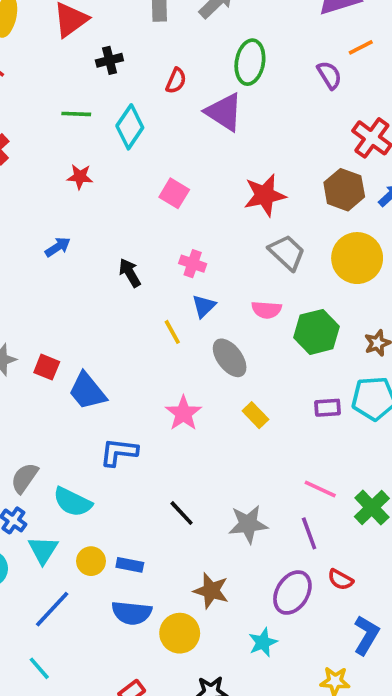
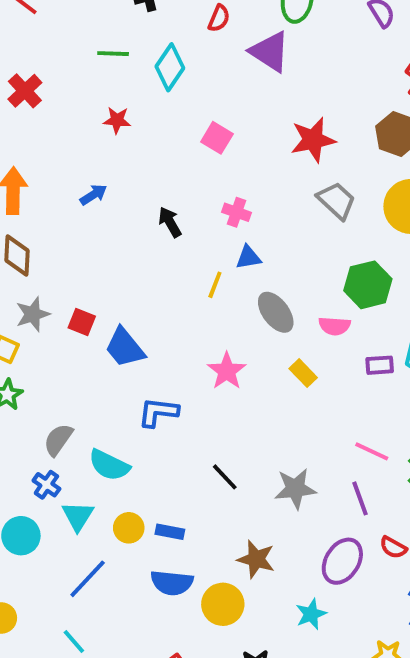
blue triangle: (204, 306) -> (248, 257), turned 35
pink semicircle: (267, 310) -> (335, 326), moved
yellow line: (172, 332) -> (215, 285), turned 50

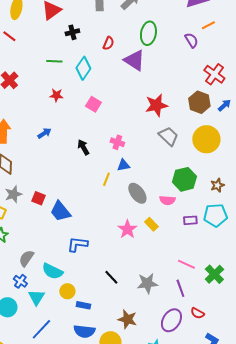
pink square: (217, 138) -> (93, 104), moved
pink star: (227, 371) -> (127, 229), moved
yellow circle: (129, 528) -> (67, 291), moved

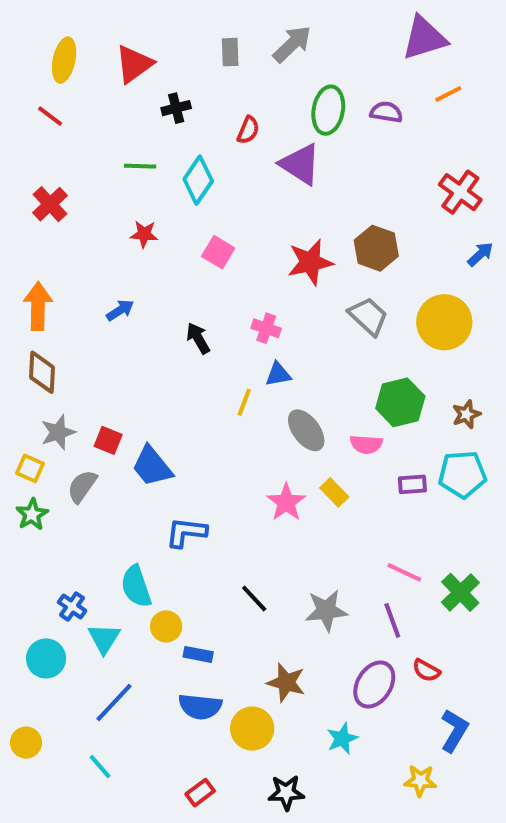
purple semicircle: (191, 40) -> (386, 112), moved, turned -49
brown hexagon: (199, 102) -> (376, 248), moved
red star: (156, 105) -> (310, 262), moved
gray semicircle: (26, 258) -> (82, 486), moved
cyan semicircle: (52, 271) -> (136, 586), turned 45

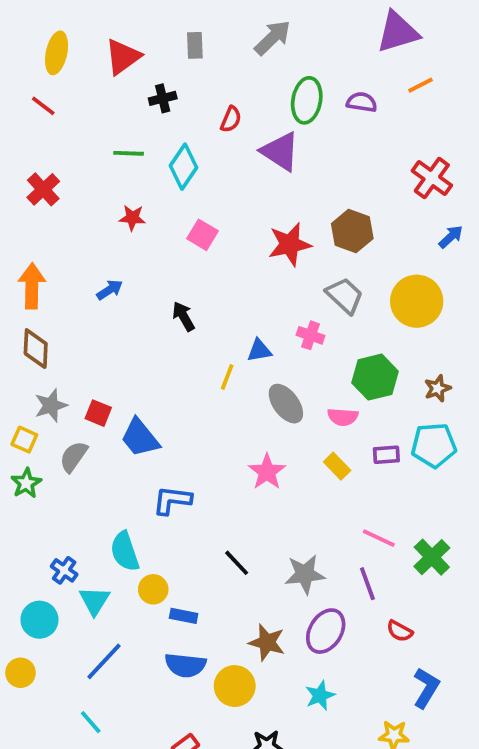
gray rectangle: (230, 52) -> (195, 45), moved
pink cross: (266, 328) -> (311, 335), moved
yellow rectangle: (334, 492) -> (337, 466), moved
purple ellipse: (374, 685) -> (326, 631), moved
yellow circle: (26, 743) -> (21, 673), moved

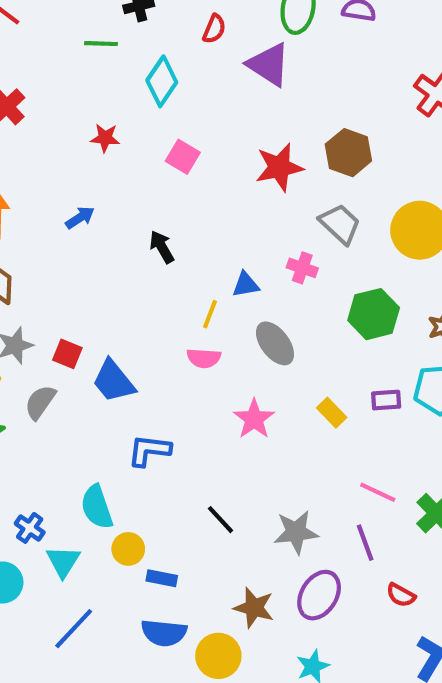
green line: (129, 153) -> (101, 44), moved
pink semicircle: (343, 417) -> (204, 358), moved

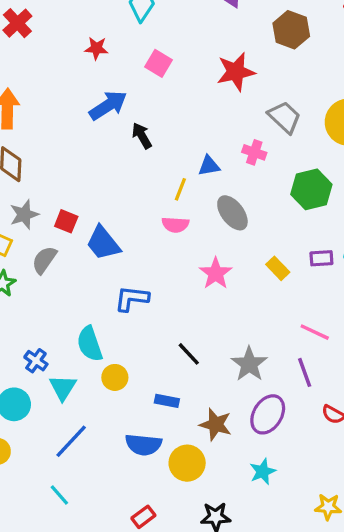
brown hexagon: (348, 153) -> (291, 30), moved
blue arrow: (80, 218) -> (108, 105), moved, size x1.6
gray star: (296, 532) -> (249, 364), turned -30
blue rectangle: (162, 578) -> (167, 401), moved

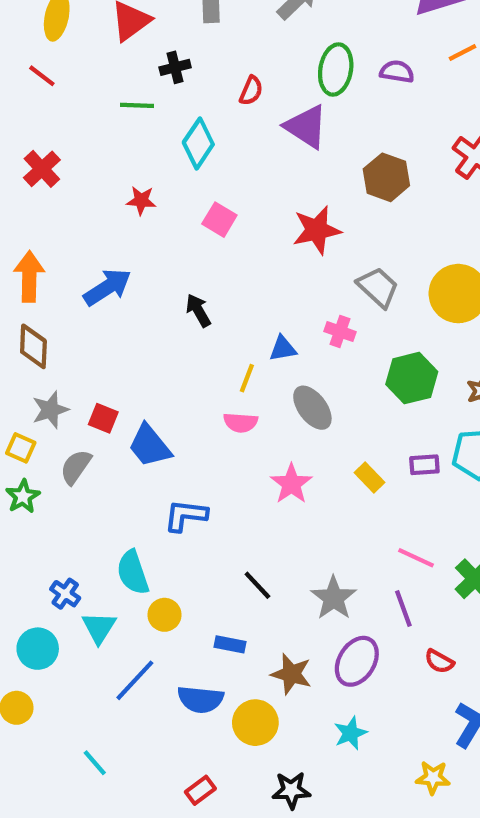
blue arrow: (108, 105) -> (107, 287), moved
blue line: (71, 441) -> (135, 680), moved

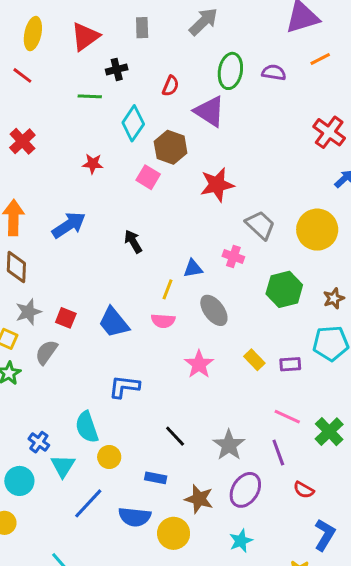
brown hexagon: (386, 177) -> (171, 147), moved
blue trapezoid: (150, 446) -> (114, 322), moved
purple rectangle: (424, 465) -> (290, 364), moved

